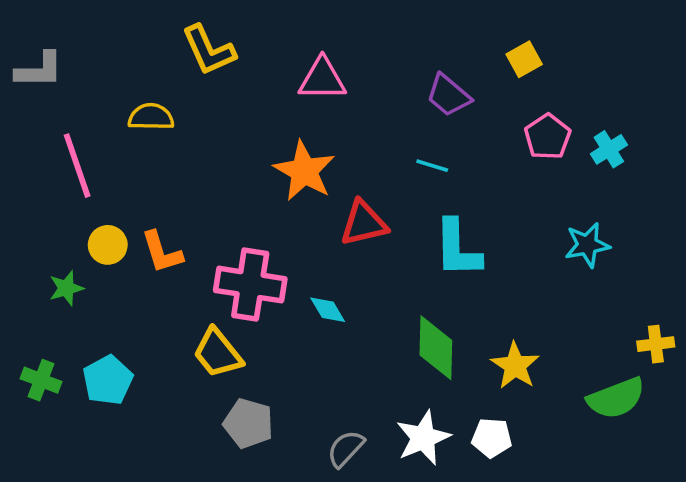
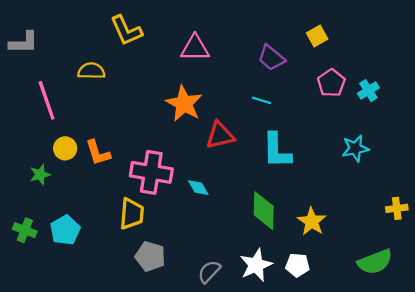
yellow trapezoid: (218, 353) -> (132, 214), turned -136
green semicircle: (616, 398) -> (375, 262), moved

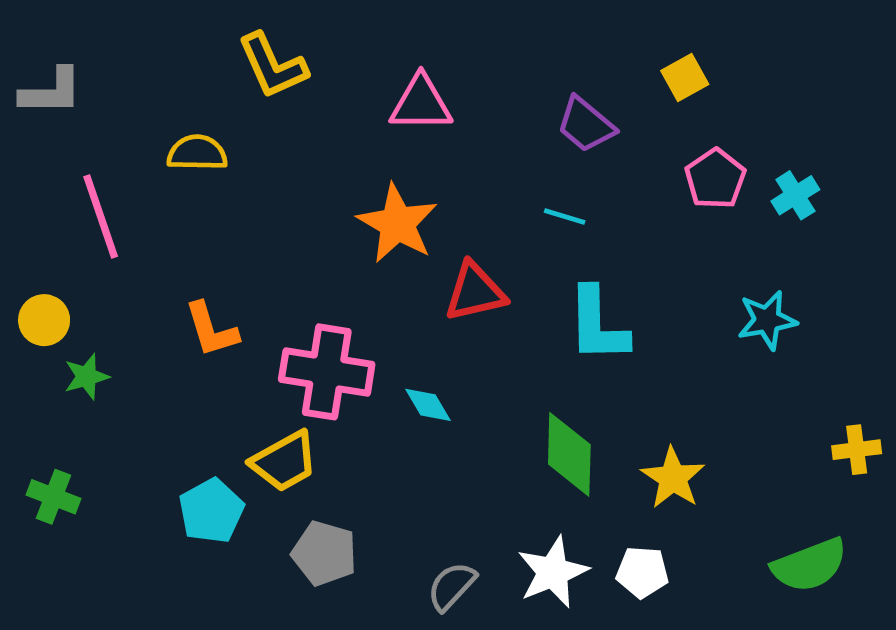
yellow circle: (65, 148) -> (44, 320), moved
yellow trapezoid: (132, 214) -> (284, 461), turned 56
cyan pentagon: (65, 230) -> (211, 511), moved

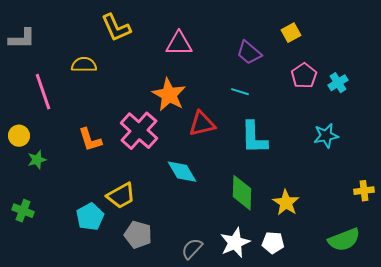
pink cross: (327, 372) -> (139, 131), moved, turned 33
cyan diamond: (428, 405) -> (182, 172), size x1.5

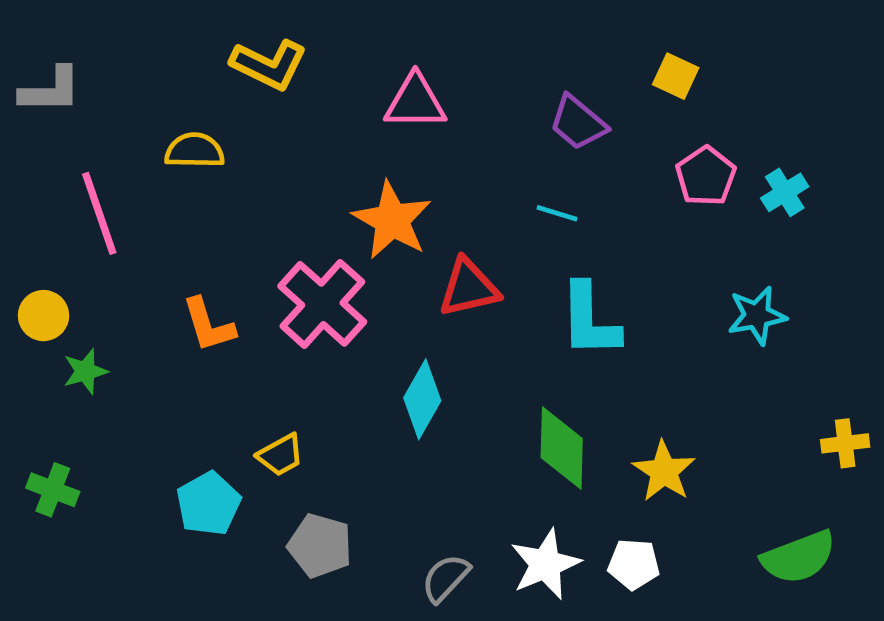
yellow L-shape: (116, 28) -> (269, 65), turned -40
yellow square: (291, 33) -> (676, 76), turned -36
cyan diamond: (182, 172) -> (422, 399), turned 60
yellow trapezoid: (121, 196) -> (281, 455), size x0.7

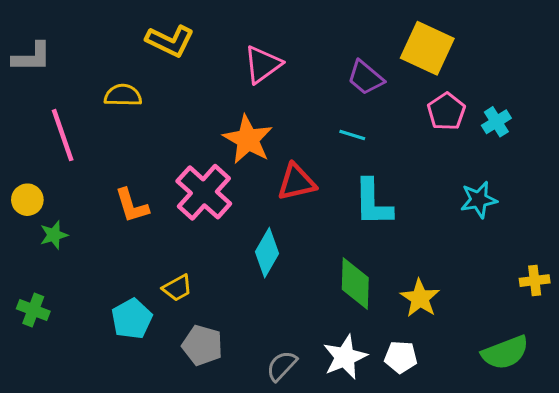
yellow square: (676, 76) -> (427, 48), size x1.8
pink triangle: (415, 102) -> (263, 64), turned -36

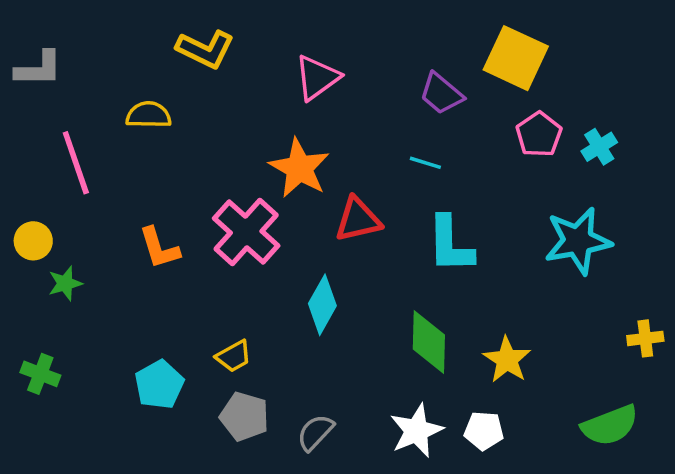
cyan star: (479, 200) -> (578, 241), size x1.5
yellow trapezoid: (177, 288) -> (234, 356), moved
gray semicircle: (282, 366) -> (315, 432), moved

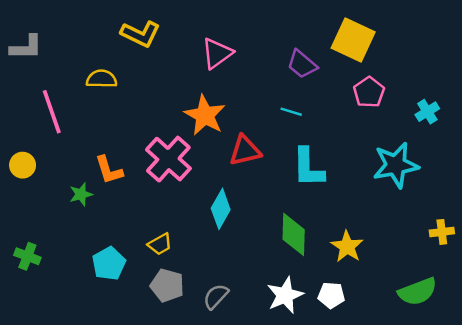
cyan cross: (599, 147) -> (427, 112), moved
green star: (65, 283) -> (81, 194), moved

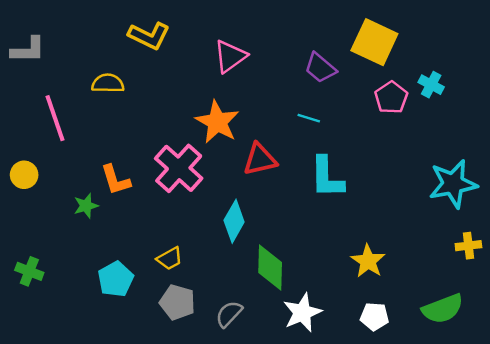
cyan cross: (427, 112) -> (431, 85), moved, turned -30
cyan star: (396, 165) -> (453, 184), moved
green diamond: (294, 234) -> (270, 268), moved
white pentagon: (331, 295) -> (374, 316), moved

